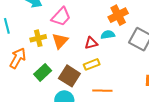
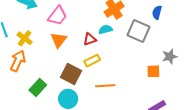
yellow cross: (38, 38) -> (25, 38), moved, turned -35
green rectangle: (43, 72) -> (38, 87), moved

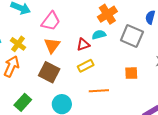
orange square: (153, 71) -> (131, 73), moved
brown square: (71, 74) -> (49, 72), moved
green rectangle: (38, 87) -> (23, 102), moved

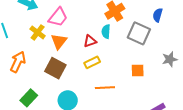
cyan semicircle: (99, 35) -> (106, 32), turned -72
yellow cross: (18, 44) -> (38, 32), moved

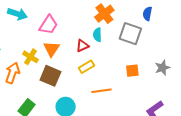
yellow cross: (38, 32) -> (30, 57), moved
gray star: (170, 59) -> (162, 68), moved

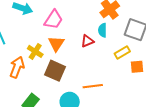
yellow rectangle: (86, 67) -> (122, 52), moved
orange line: (102, 91) -> (93, 86), moved

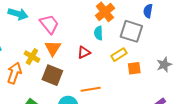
pink trapezoid: (54, 20) -> (49, 24), turned -70
red triangle: (87, 41) -> (84, 52), moved

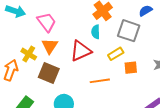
blue semicircle: (148, 11) -> (146, 11), turned 48
red triangle: (84, 52) -> (81, 51), size x1.6
orange line: (91, 89) -> (100, 81), moved

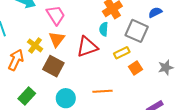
orange square: (131, 68) -> (136, 68), turned -32
orange line: (100, 81) -> (102, 91), moved

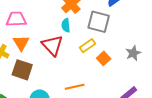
pink trapezoid: (56, 15) -> (16, 19), turned -50
red triangle: (87, 47) -> (52, 45), turned -45

